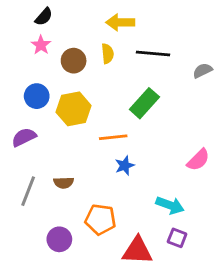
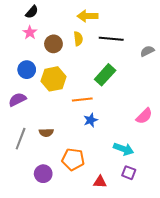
red triangle: (137, 251) -> (100, 182), size x0.6

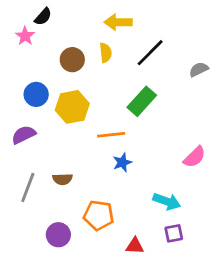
pink star: (30, 33) -> (25, 36), moved
black line: (111, 39) -> (150, 53), turned -50
purple square: (129, 173) -> (174, 233), turned -32

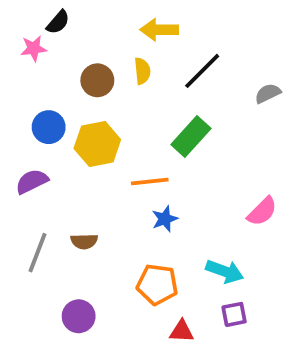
pink star: (25, 36) -> (34, 48), turned 30
orange pentagon: (99, 215) -> (157, 284), moved

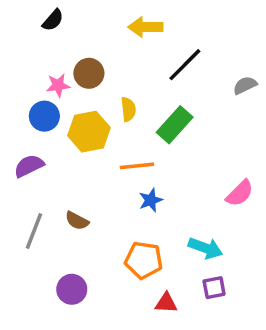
pink star: (34, 48) -> (58, 85), moved
yellow semicircle: (142, 71) -> (128, 109), moved
brown semicircle: (84, 241) -> (77, 221), turned 30

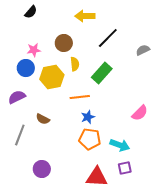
brown circle: (89, 73) -> (64, 43), moved
brown semicircle: (77, 221) -> (43, 119), moved
orange pentagon: (144, 260) -> (90, 139), moved
red triangle: (166, 303) -> (97, 177), size x1.6

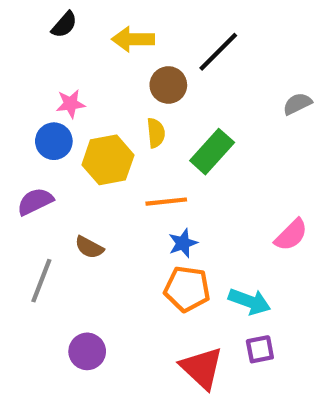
yellow arrow: (85, 16) -> (133, 39), moved
black line: (108, 38) -> (218, 52), moved
brown circle: (64, 43) -> (168, 85), moved
red triangle: (97, 177) -> (202, 368), turned 40

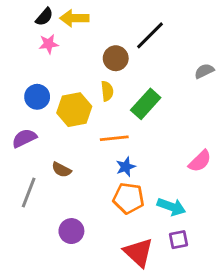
yellow arrow: (133, 39) -> (74, 18), moved
pink star: (71, 104) -> (49, 44), moved
purple circle: (87, 351) -> (71, 231), moved

